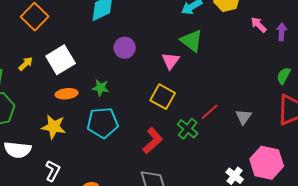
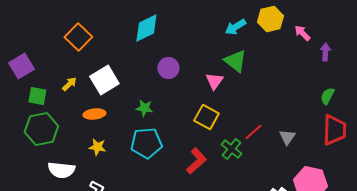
pink arrow: (259, 25) -> (302, 33), moved
orange ellipse: (67, 94) -> (94, 114), moved
yellow star: (54, 127) -> (97, 147), size x0.7

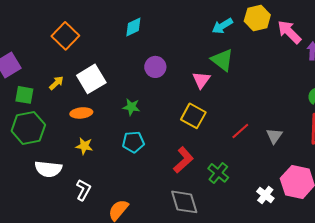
cyan diamond: (146, 28) -> (133, 27), size x0.7
pink arrow: (302, 33) -> (289, 32), size x1.5
cyan pentagon: (146, 143) -> (133, 142), size x0.7
green cross: (231, 149) -> (218, 173), moved

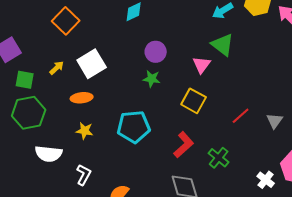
green star: (131, 107) -> (152, 79), moved
cyan pentagon: (133, 142) -> (134, 127), size x1.5

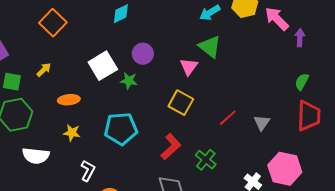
white square: (92, 64) -> (103, 66), moved
green star: (152, 79) -> (129, 81), moved
white L-shape: (84, 175) -> (88, 171), moved

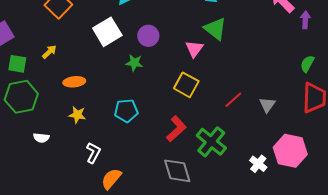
white square: (103, 66) -> (107, 32), moved
cyan pentagon: (121, 129) -> (126, 111), size x0.7
white semicircle: (36, 156) -> (41, 138), size x0.6
green cross: (206, 160) -> (211, 142), size x1.4

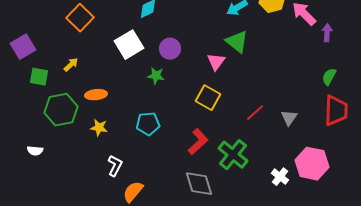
green hexagon: (21, 97) -> (61, 110), moved
white semicircle: (41, 138) -> (35, 151), moved

